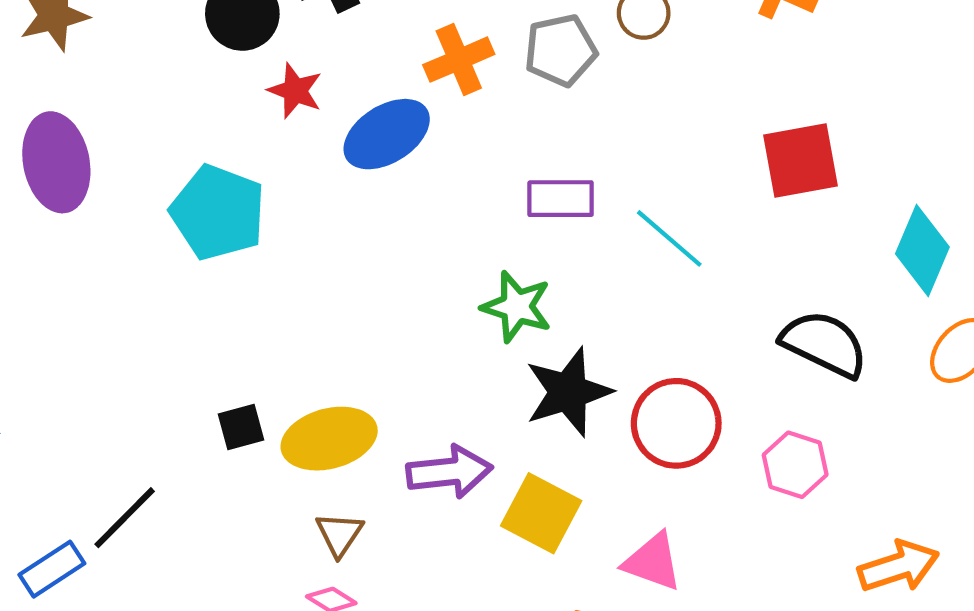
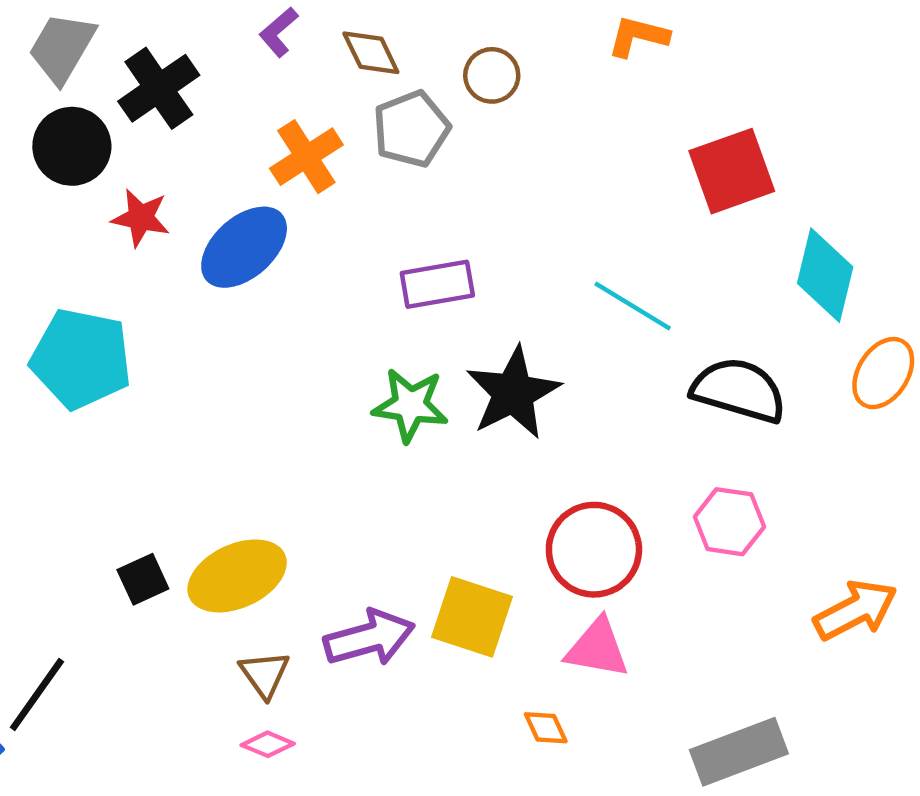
red square: (800, 161) -> (732, 171), moved
cyan line: (669, 238) -> (633, 306), moved
black star: (568, 392) -> (513, 393), moved
red circle: (676, 423) -> (594, 550), moved
purple arrow: (449, 472) -> (369, 638), moved

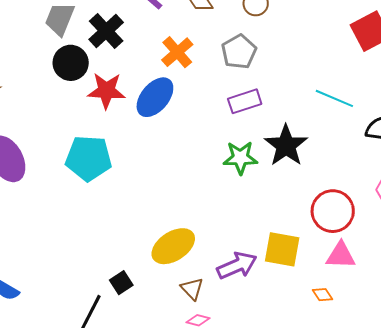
gray pentagon: (411, 129) -> (239, 52), moved
red star: (141, 218) -> (106, 91), size x1.4
black square: (143, 579) -> (121, 283), moved

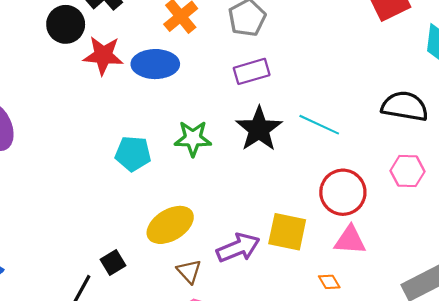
blue ellipse: (155, 97) -> (155, 64), turned 48
cyan line: (334, 98) -> (319, 125), moved
black star: (286, 145) -> (259, 129), moved
cyan pentagon: (89, 158) -> (133, 154), moved, size x0.7
green star: (240, 158) -> (193, 138), moved

